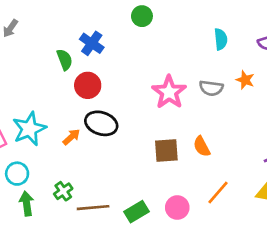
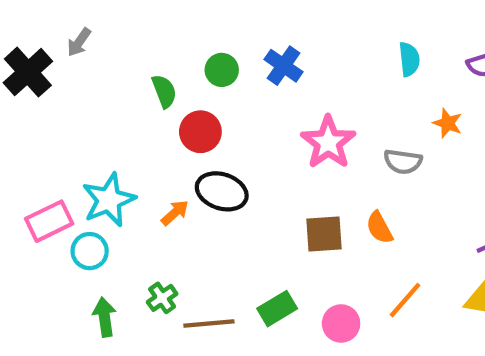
green circle: (142, 16) -> (222, 70), moved
blue cross: (92, 43) -> (284, 66), moved
gray semicircle: (211, 88) -> (403, 162), moved
cyan circle: (17, 174) -> (90, 251), moved
green rectangle: (137, 212) -> (277, 309), moved

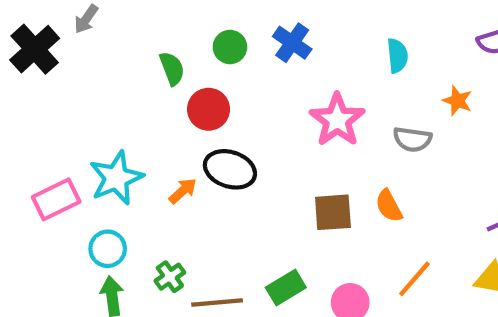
cyan semicircle: (409, 59) -> (397, 56), moved
cyan circle: (90, 251) -> (108, 249), moved

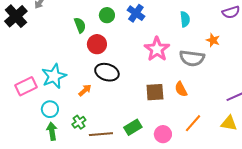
gray semicircle: (412, 139) -> (192, 58), size x1.4
orange arrow: (183, 191) -> (85, 90), moved

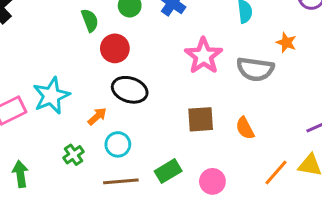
orange semicircle: (181, 89) -> (245, 128), moved
cyan circle: (50, 109) -> (118, 144), moved
green cross: (79, 122) -> (74, 155), moved
orange line: (193, 123) -> (276, 173), moved
green arrow: (52, 131) -> (20, 174), moved

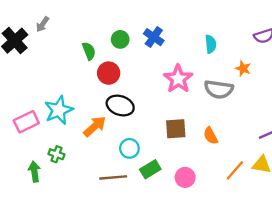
orange arrow: (97, 116) -> (95, 126), size x1.5
cyan circle: (118, 144) -> (129, 148), moved
green cross: (74, 155) -> (56, 154), moved, turned -35

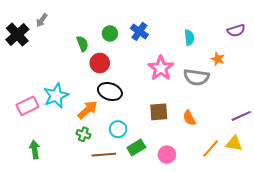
green cross: (56, 154) -> (83, 134), moved

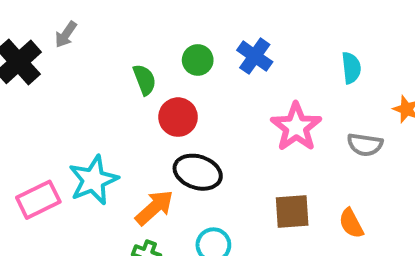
gray semicircle: (196, 77) -> (365, 145), size x0.7

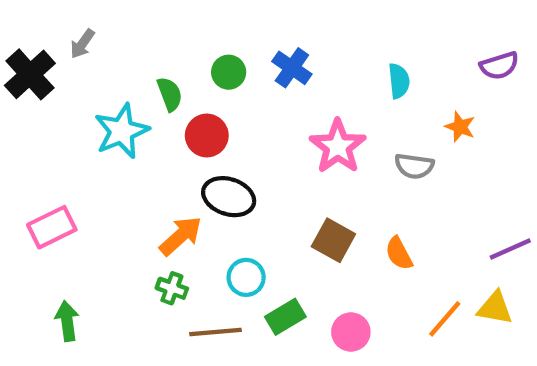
cyan star: (93, 180) -> (122, 131), moved
brown square: (292, 212) -> (333, 240), turned 33

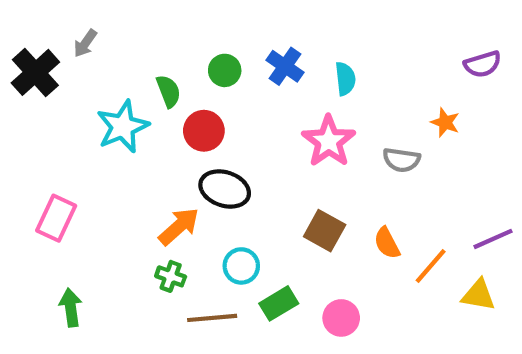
cyan semicircle: (399, 81) -> (345, 79), moved
pink rectangle: (52, 227) -> (56, 218), turned -39
orange line: (445, 319) -> (431, 266), moved

